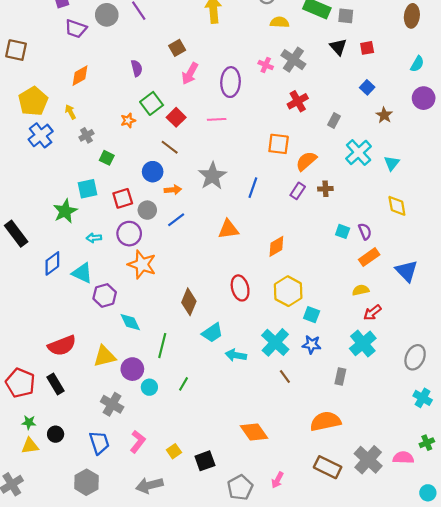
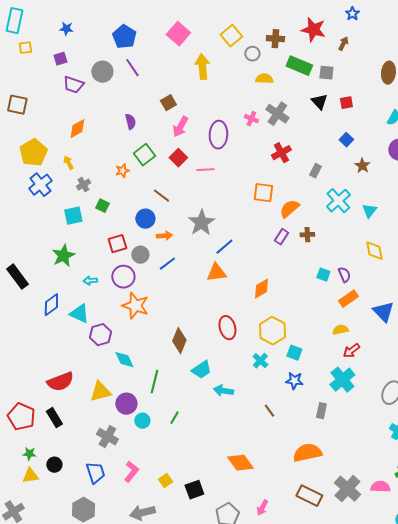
red square: (176, 117) -> (178, 158), moved
blue line: (253, 188) -> (224, 247), moved, turned 30
cyan square: (88, 189) -> (73, 216), moved
cyan cross: (275, 342) -> (260, 361), moved, size x0.6

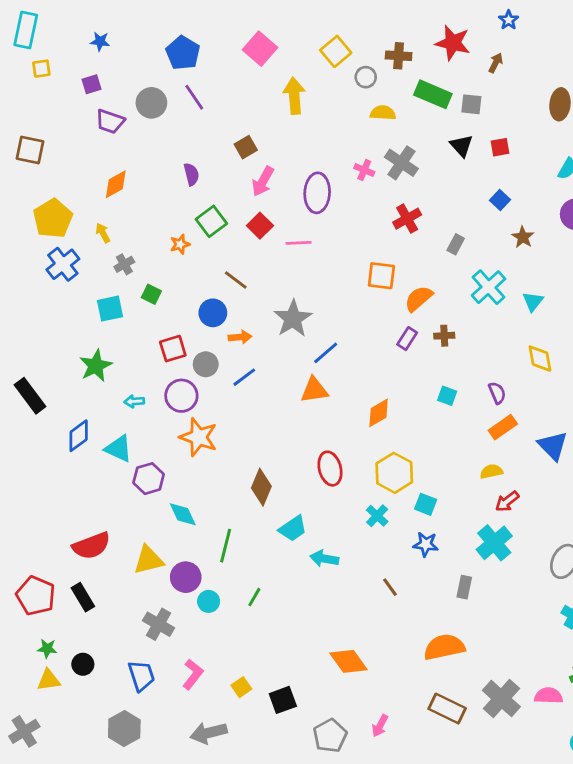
cyan square: (323, 275) -> (447, 396), moved

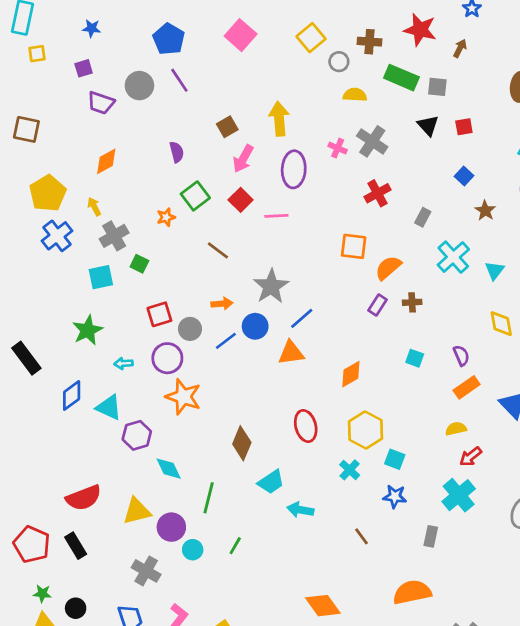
yellow arrow: (294, 96) -> (279, 119), moved
gray cross: (124, 264) -> (114, 236), size x1.5
blue circle: (213, 313) -> (255, 326), moved

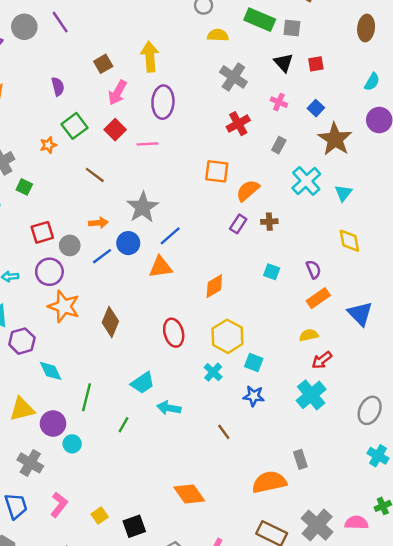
pink cross: (338, 148) -> (279, 102), moved
brown star: (485, 211) -> (335, 139), size x1.8
brown diamond: (242, 443) -> (110, 322), moved
gray rectangle: (431, 536) -> (300, 459), moved, turned -30
green line: (235, 546) -> (123, 425), moved

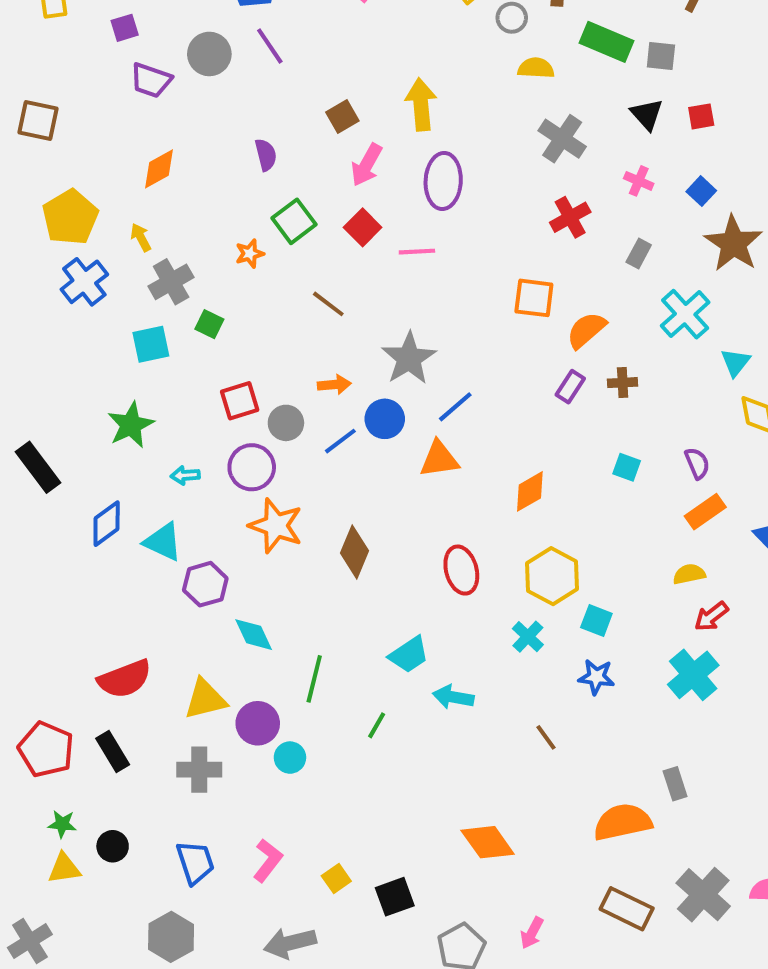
cyan triangle: (343, 193) -> (735, 362), moved
gray cross: (30, 463) -> (199, 770), moved, turned -30

